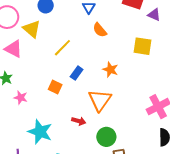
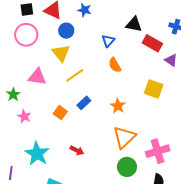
yellow triangle: (32, 29) -> (61, 53), moved
pink triangle: (13, 49) -> (37, 77), moved, turned -30
orange triangle: (100, 100) -> (124, 137), moved
green circle: (106, 137) -> (127, 167), moved

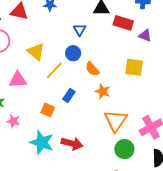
blue circle: (66, 31) -> (73, 53), moved
orange semicircle: (115, 65) -> (92, 69), moved
red arrow: (77, 150) -> (72, 143), size x1.5
cyan star: (37, 154) -> (42, 142), moved

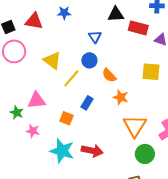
pink triangle: (18, 80) -> (36, 100), moved

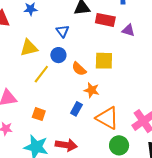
yellow triangle: (52, 60) -> (29, 48), moved, turned -48
yellow square: (151, 72) -> (104, 61), moved
blue rectangle: (87, 103) -> (76, 109), moved
orange triangle: (135, 126) -> (107, 118), turned -30

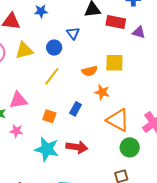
yellow triangle: (29, 48) -> (24, 51), moved
blue circle: (58, 55) -> (54, 48), moved
orange semicircle: (79, 69) -> (89, 71), turned -56
blue rectangle: (76, 109) -> (76, 109), moved

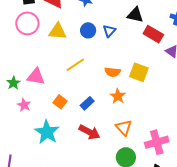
blue circle: (54, 48) -> (88, 30), moved
orange triangle: (118, 120) -> (124, 128), size x0.7
red arrow: (77, 147) -> (89, 132), moved

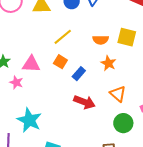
pink triangle: (36, 77) -> (31, 64), moved
orange square: (60, 102) -> (60, 62), moved
cyan star: (47, 132) -> (29, 120), moved

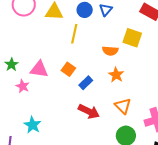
yellow line: (63, 37) -> (74, 34), moved, turned -42
yellow square: (127, 37) -> (132, 38), moved
cyan star: (29, 120) -> (32, 125), size x0.7

